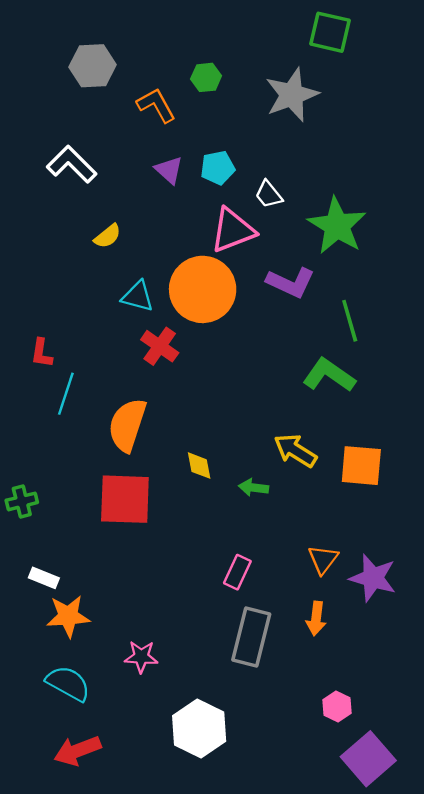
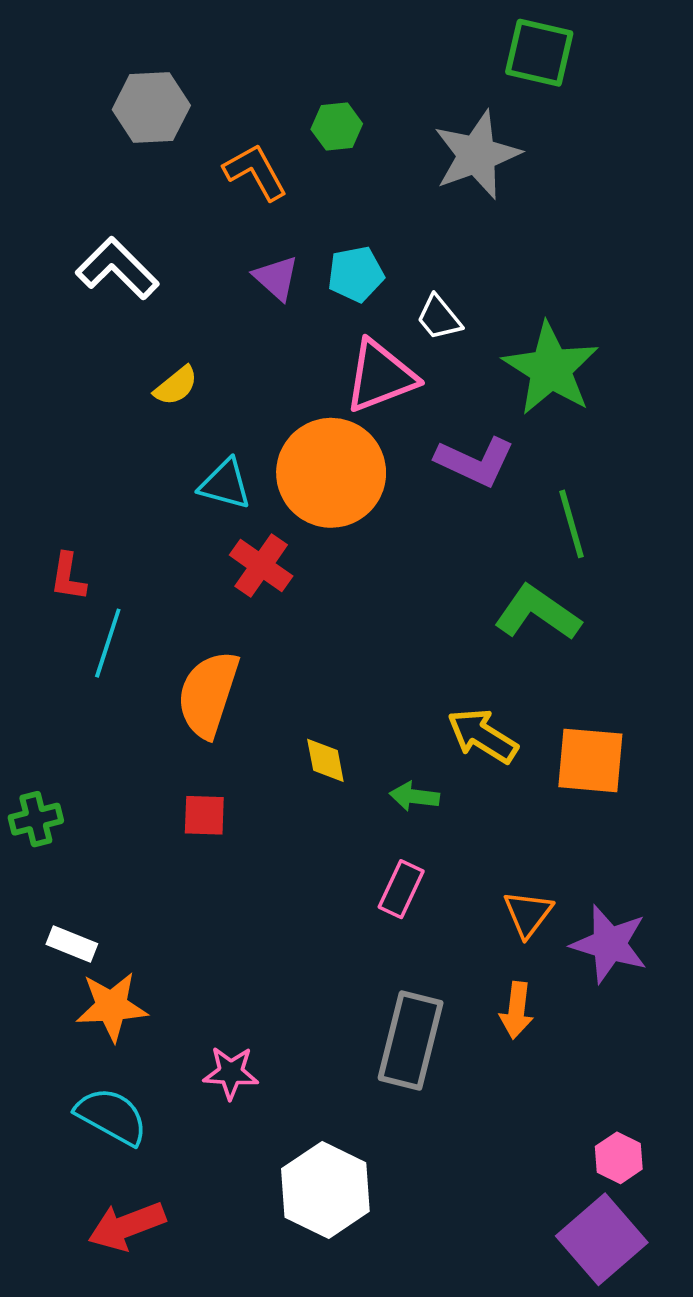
red square: (125, 499) -> (204, 815), size x0.5
pink rectangle: (237, 572) -> (401, 889), moved
pink hexagon: (337, 707) -> (619, 1158), moved

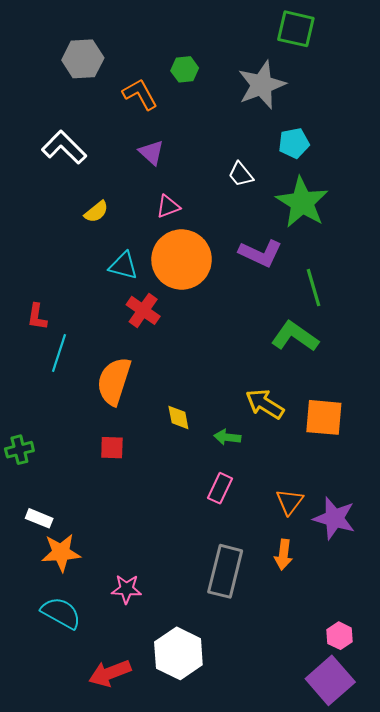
cyan pentagon: (356, 274) -> (294, 143), moved
pink triangle: (380, 376) -> (168, 206), moved, size x0.6
red arrow: (127, 1226) -> (110, 673), moved

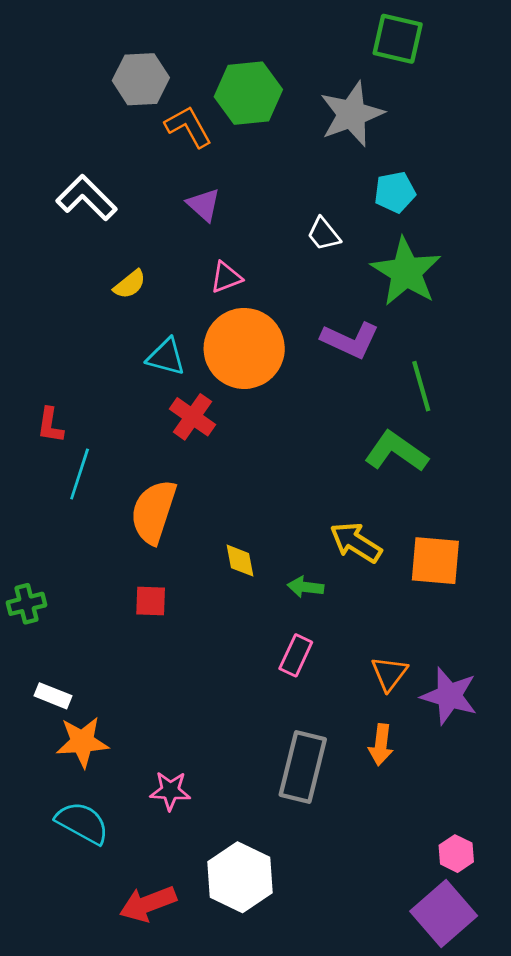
gray hexagon: (83, 59) -> (141, 79), moved
green hexagon: (185, 69) -> (248, 93), size x1.8

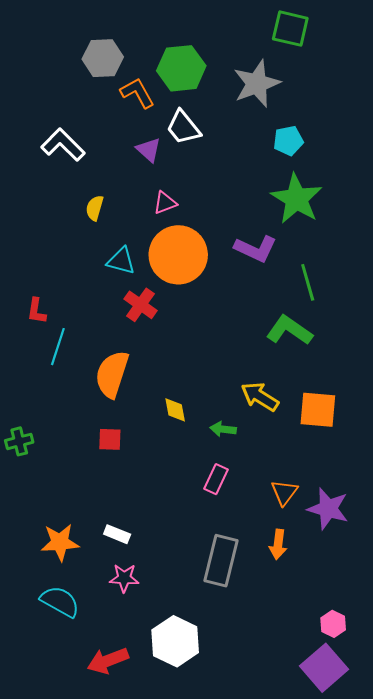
white trapezoid: (324, 234) -> (183, 127), moved, size x1.4
yellow semicircle: (130, 284) -> (95, 208), turned 145
white rectangle: (53, 696) -> (117, 534), moved

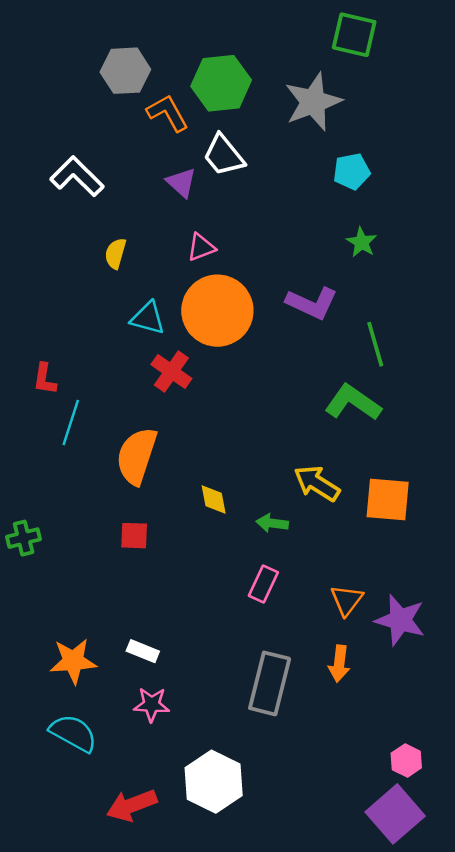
green star: (296, 199) -> (362, 242), size x0.5

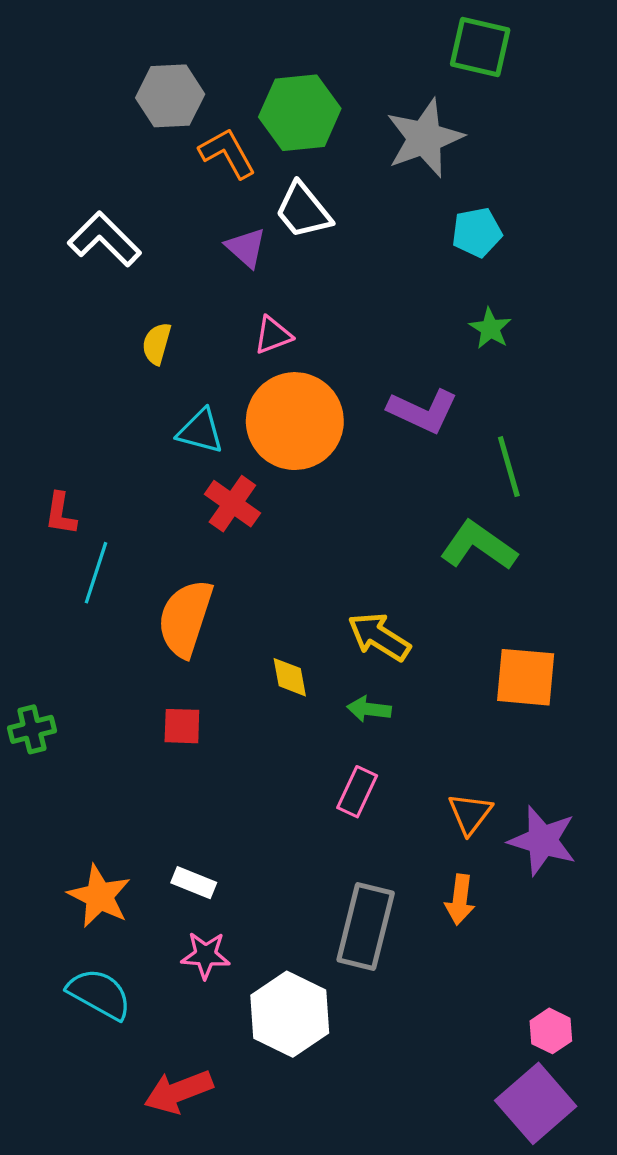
yellow arrow: (317, 483) -> (379, 637), moved
orange star: (73, 661) -> (99, 896), turned 30
white hexagon: (214, 782) -> (290, 1014), moved

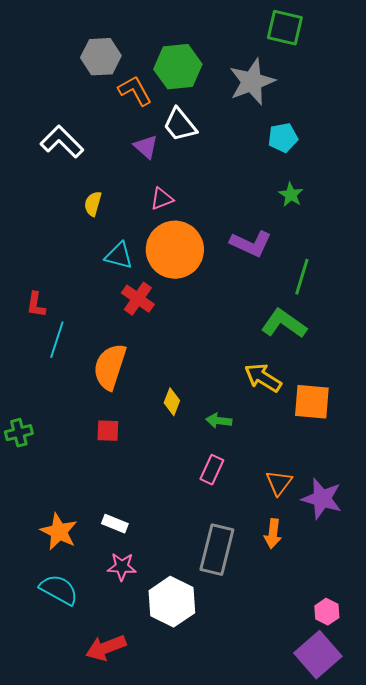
green line: (509, 467) -> (302, 277), turned 33
yellow arrow: (379, 637) -> (263, 378), moved
yellow diamond: (290, 677) -> (172, 402), turned 32

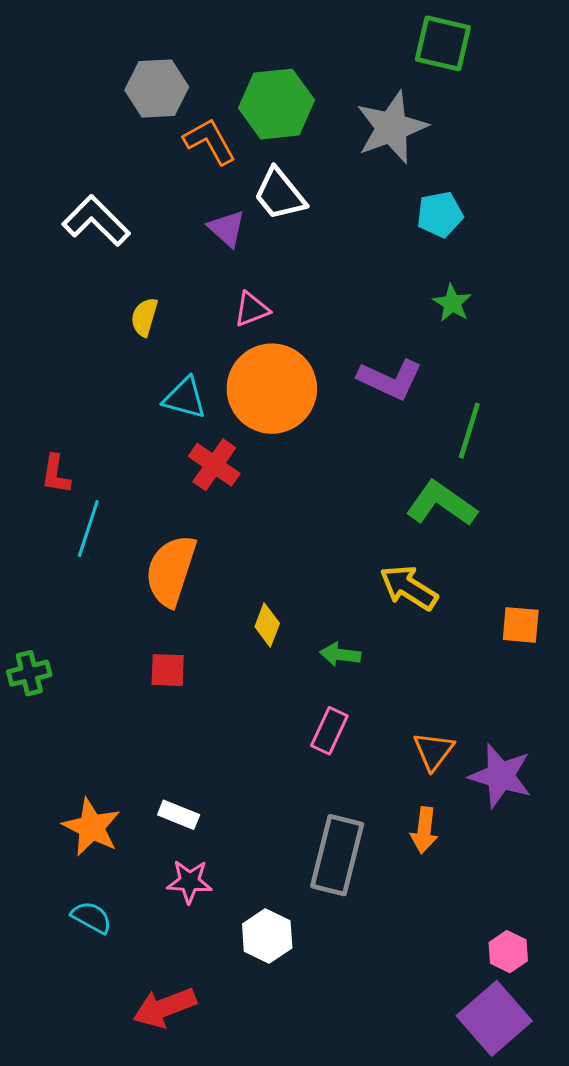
orange square: (312, 402) -> (521, 625), moved, size x0.7
cyan semicircle: (59, 590) -> (91, 917), size x0.7
white hexagon: (172, 602) -> (267, 936), size x0.7

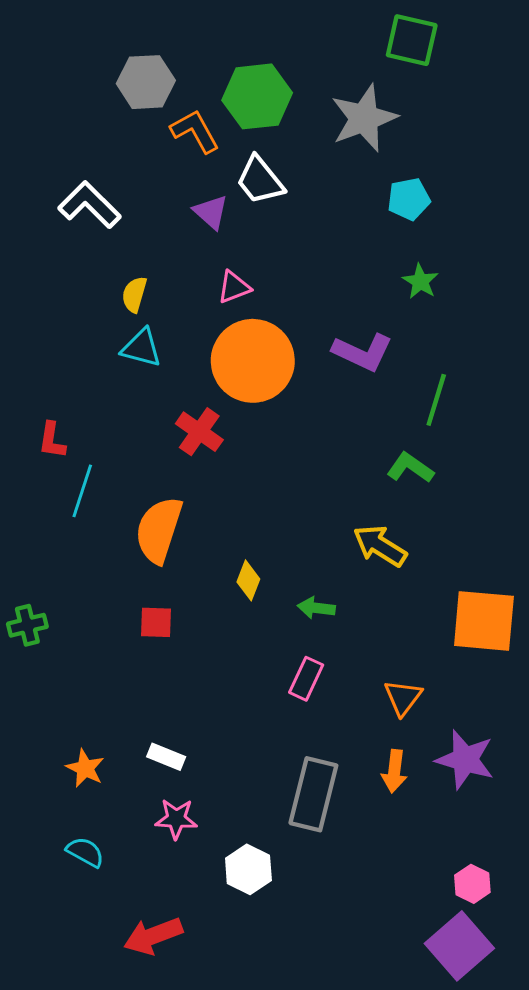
cyan triangle: (185, 398) -> (142, 348), moved
green L-shape: (441, 504) -> (410, 468), size x0.7
orange square: (521, 625) -> (484, 621), moved, size x1.8
purple star: (500, 776) -> (465, 760), moved
orange star: (91, 827) -> (85, 768), size x0.7

